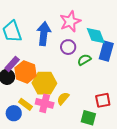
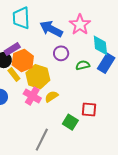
pink star: (70, 21) -> (80, 25), turned -30
blue arrow: (44, 34) -> (51, 29), turned -85
purple circle: (68, 47) -> (61, 53), moved
yellow rectangle: (25, 104) -> (14, 74), moved

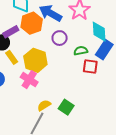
orange hexagon: (23, 60) -> (32, 23), moved
yellow semicircle: (51, 96) -> (44, 105), moved
red square: (89, 109) -> (90, 67), moved

